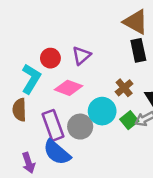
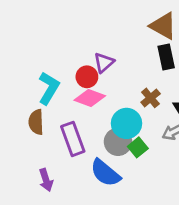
red circle: (50, 58) -> (87, 77), moved
green square: (129, 120) -> (138, 147), moved
gray circle: (80, 127) -> (118, 142), moved
blue semicircle: (57, 152) -> (105, 173), moved

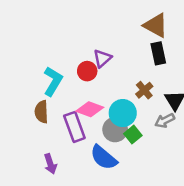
pink diamond: (90, 98) -> (90, 109), moved

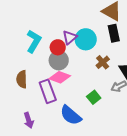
cyan L-shape: (53, 81) -> (34, 41), moved
cyan circle: (123, 113) -> (86, 39), moved
gray circle: (115, 130) -> (59, 60), moved

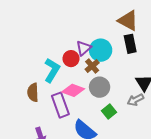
cyan L-shape: (34, 41) -> (52, 70), moved
gray circle: (59, 60) -> (100, 87), moved
brown cross: (103, 62) -> (92, 66), moved

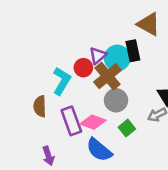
black rectangle: (130, 44) -> (133, 51), moved
brown cross: (92, 66) -> (108, 76), size x1.6
pink diamond: (73, 90) -> (93, 122), moved

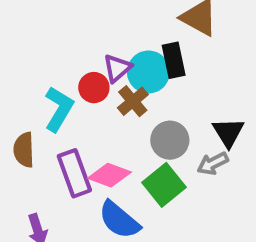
brown cross: (108, 76) -> (133, 101), size x0.7
gray circle: (116, 100) -> (170, 140), moved
green square: (127, 128) -> (164, 185), size x1.5

